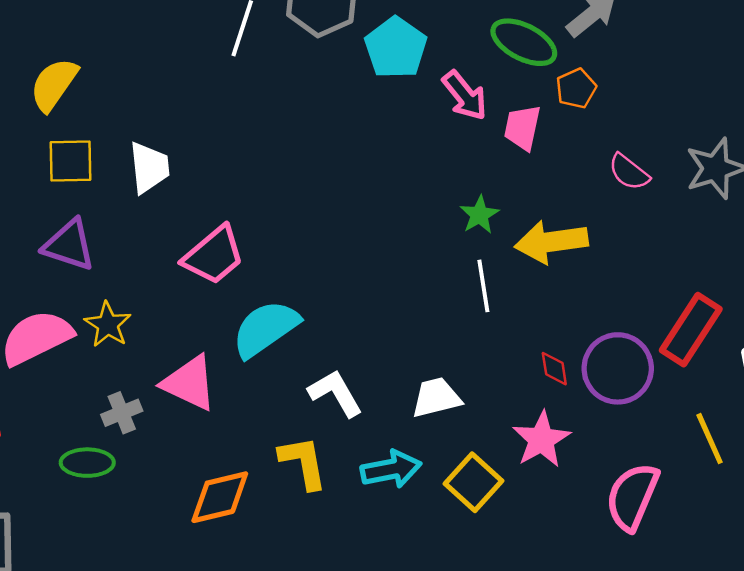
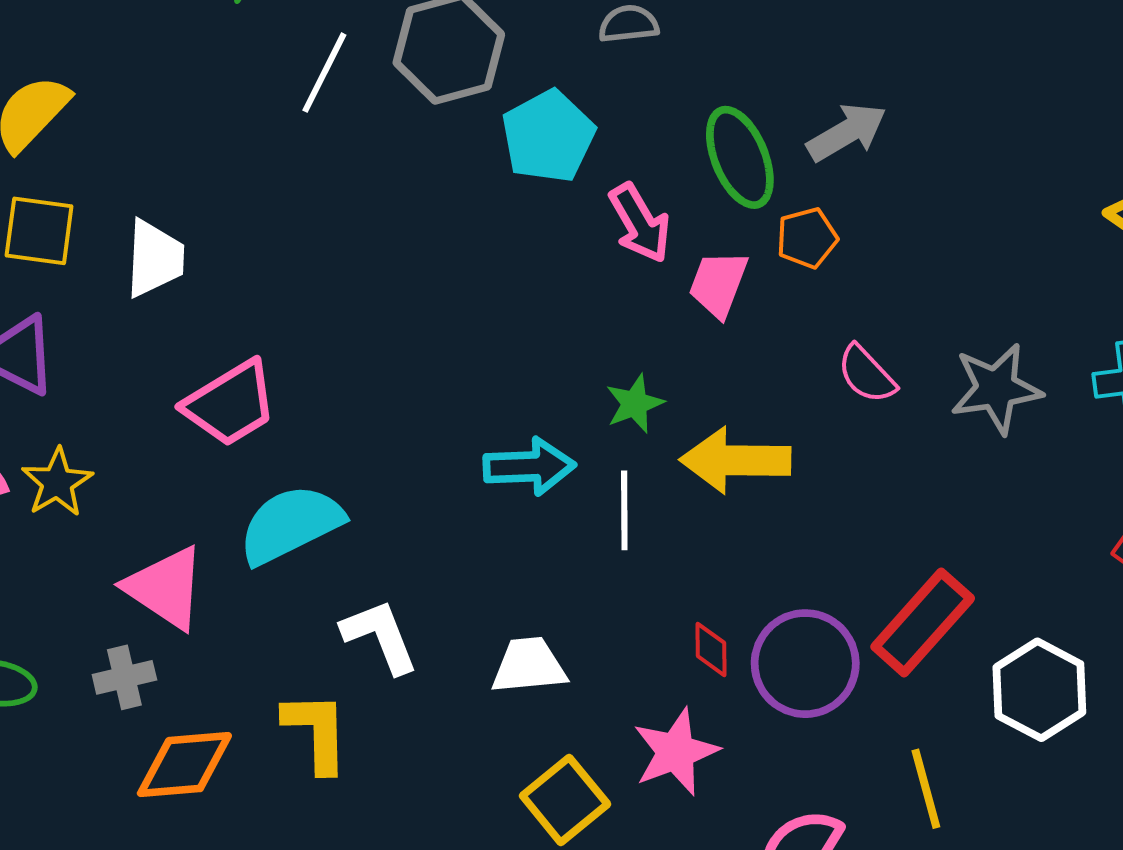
green ellipse: (524, 42) -> (740, 157), turned 32
gray cross: (122, 413) -> (124, 677), moved
cyan arrow: (391, 469) -> (529, 467), moved

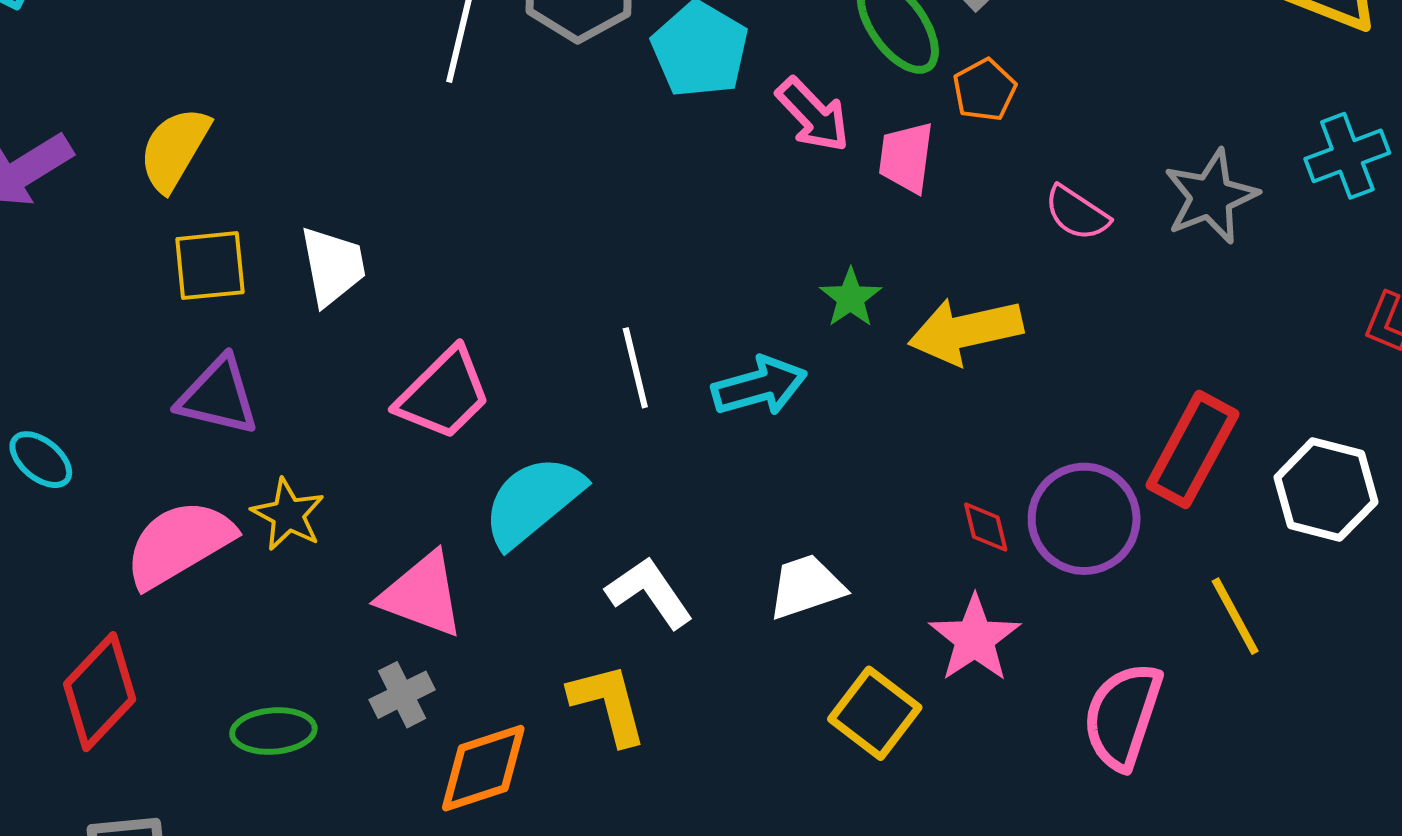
white line: (624, 510) -> (635, 368), moved

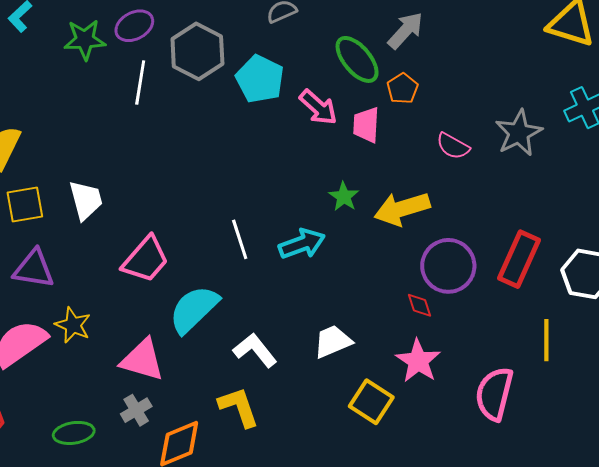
purple circle: (1084, 519) -> (448, 266), moved
yellow line: (1235, 616) -> (546, 340), turned 33

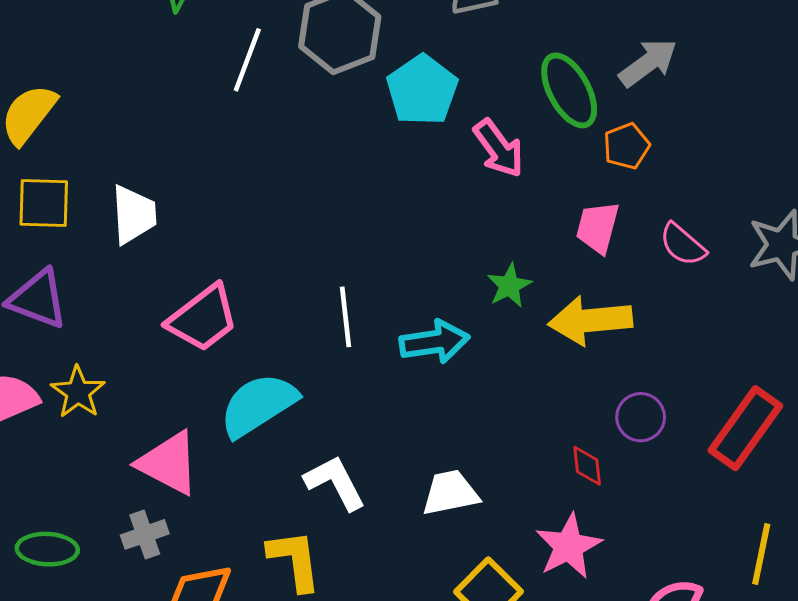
pink trapezoid: (366, 125) -> (598, 227), moved
purple circle: (448, 266) -> (641, 417), size x0.6

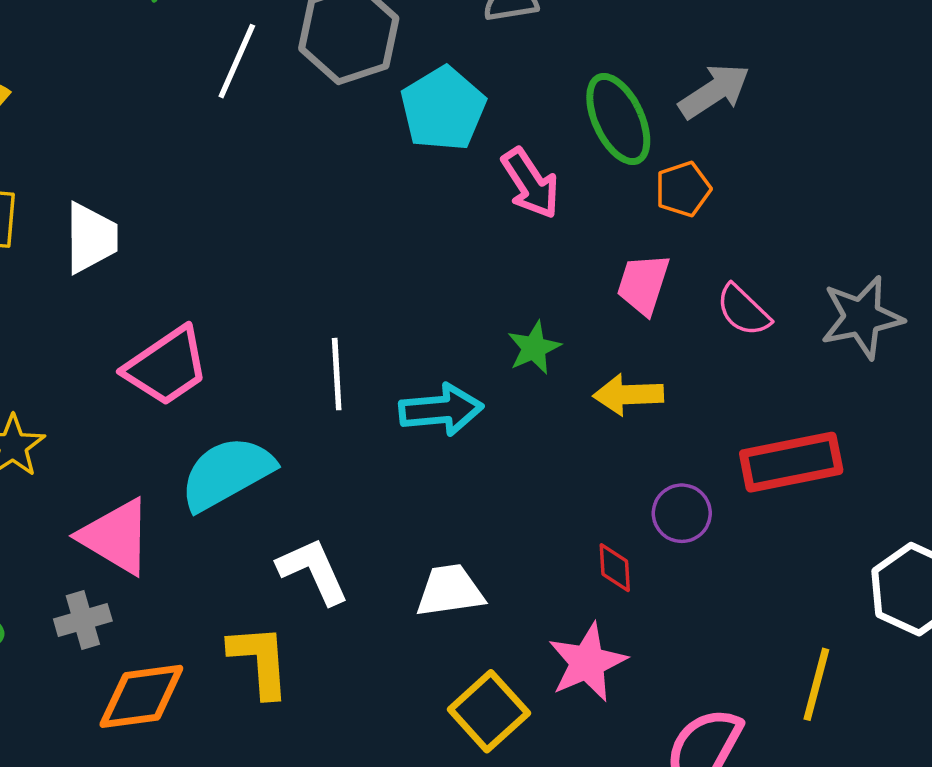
yellow arrow: (590, 320) -> (628, 395), size x0.7
red rectangle: (745, 428) -> (791, 462), moved, turned 40

